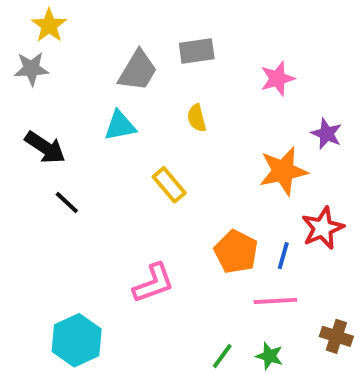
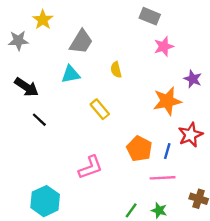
yellow star: (49, 25) -> (43, 20), moved
gray rectangle: (197, 51) -> (150, 16), moved, turned 30

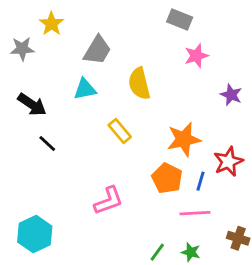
yellow semicircle: (116, 70) -> (139, 84), size x1.6
orange star: (167, 101) -> (184, 139), moved
cyan hexagon: (45, 201) -> (35, 234), moved

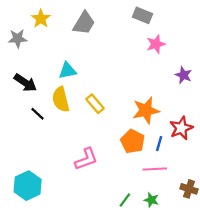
gray trapezoid: (97, 50) -> (84, 23), moved
yellow semicircle: (139, 84) -> (61, 99), moved

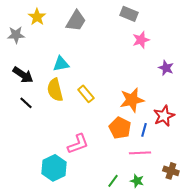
black line: (38, 114) -> (26, 103), moved
cyan hexagon: (28, 186) -> (54, 168), moved

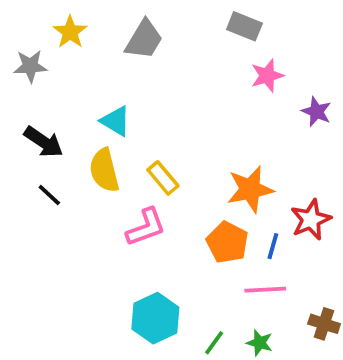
cyan triangle: (61, 64) -> (116, 121), turned 42
purple star: (166, 68) -> (316, 112), moved
pink L-shape: (78, 144) -> (146, 227), moved
cyan hexagon: (54, 168) -> (155, 318), moved

